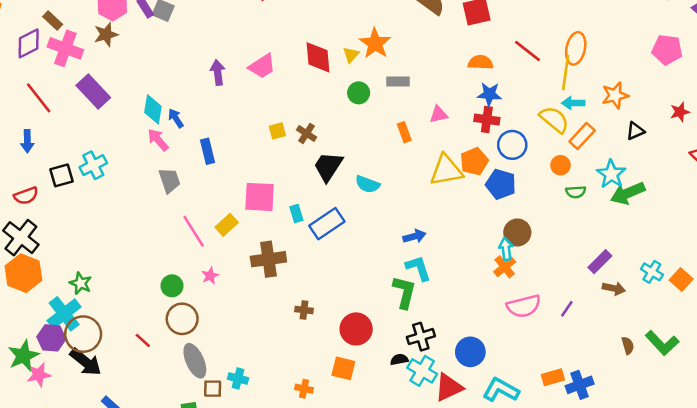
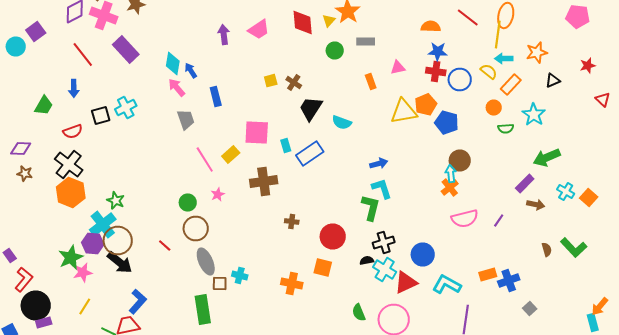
yellow semicircle: (554, 120) -> (489, 72), size x0.7
blue circle: (512, 145) -> (460, 80), moved
green arrow: (628, 193) -> (547, 158), moved
orange cross: (304, 389) -> (292, 284), size x1.5

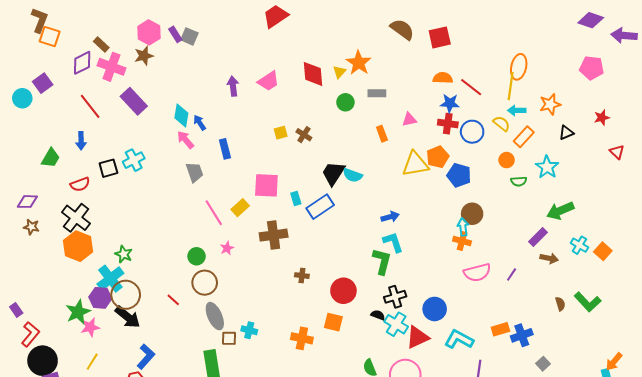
red line: (468, 18) -> (471, 87), moved
black trapezoid: (311, 108) -> (333, 173), moved
orange cross: (450, 188) -> (462, 241), turned -36
black semicircle: (367, 260) -> (378, 315), turned 32

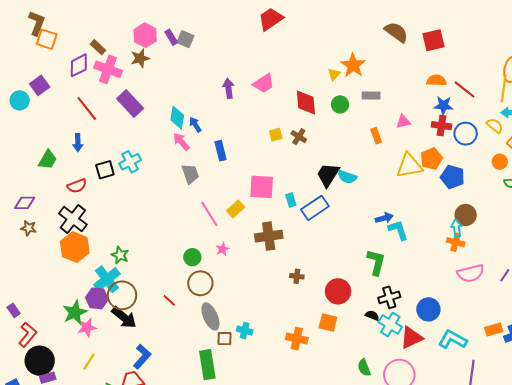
red diamond: (313, 74) -> (306, 102), moved
cyan L-shape: (393, 242) -> (398, 230), moved

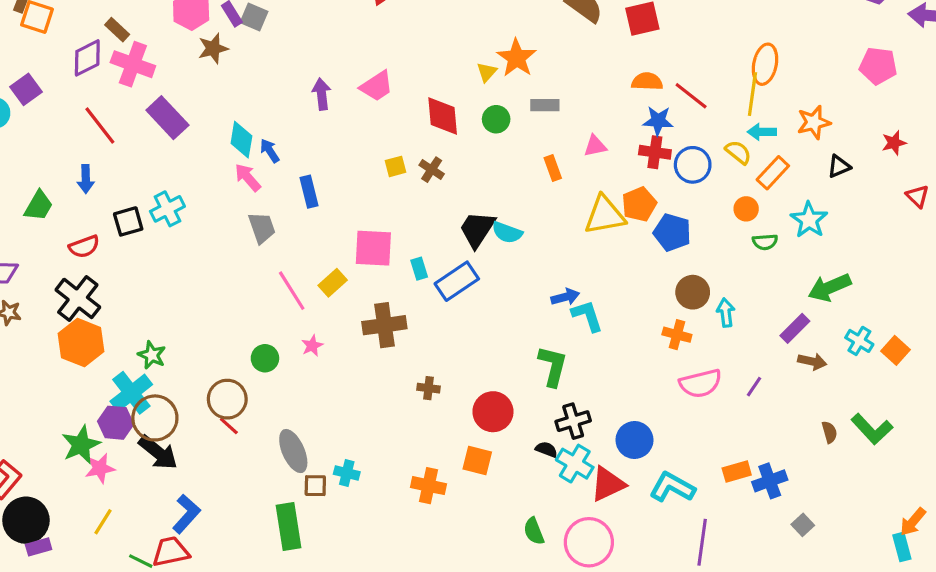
brown star: (140, 58) -> (213, 48), moved
cyan arrow: (457, 228) -> (726, 313), moved
brown circle: (200, 283) -> (227, 399), moved

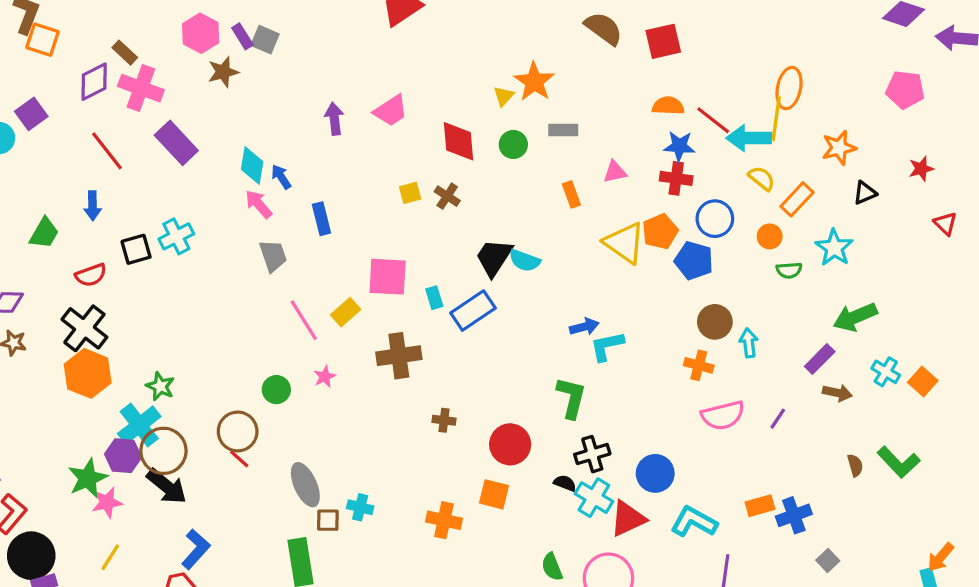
cyan arrow: (762, 132) -> (749, 138), moved, size x1.5
blue circle: (693, 165) -> (715, 219), moved
yellow triangle: (605, 215) -> (625, 243), turned 45
cyan L-shape: (587, 316) -> (607, 346), turned -84

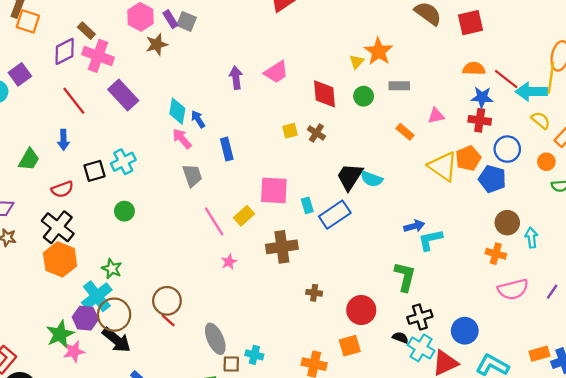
orange rectangle: (571, 194) -> (405, 132), turned -30
green circle: (276, 390) -> (124, 211), moved
orange square: (494, 494) -> (350, 346), turned -30

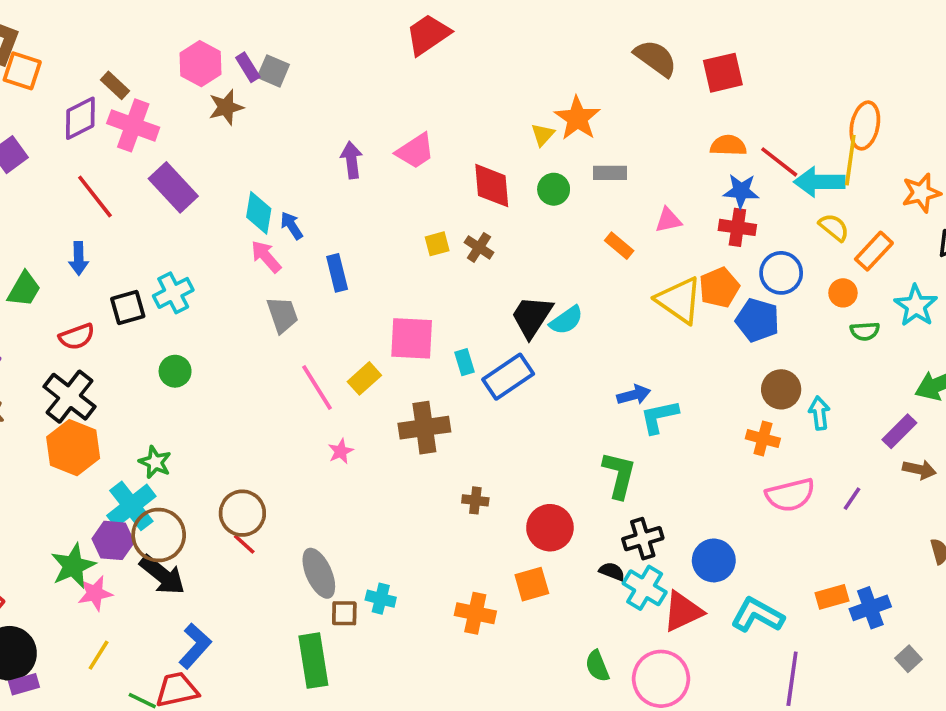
cyan semicircle: (372, 179) -> (566, 320), turned -55

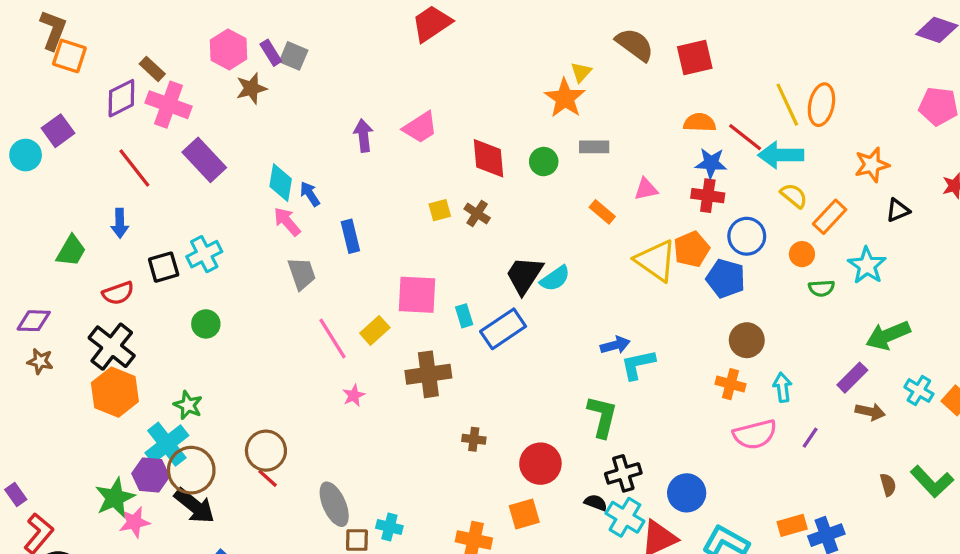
yellow triangle: (543, 135) -> (581, 72), moved
yellow line: (850, 160) -> (787, 105), moved, turned -33
cyan arrow: (819, 413) -> (782, 387), moved

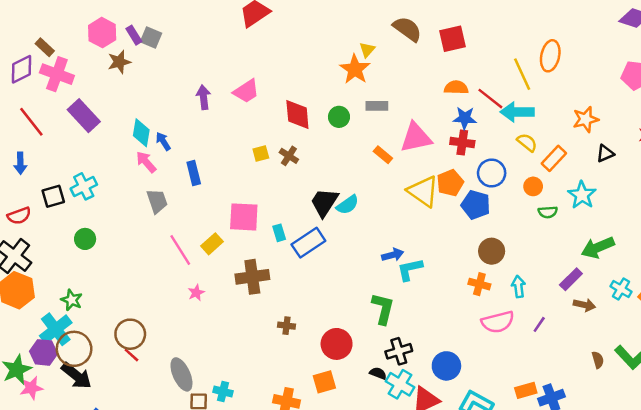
orange ellipse: (821, 105) -> (550, 56), moved
pink triangle: (646, 189) -> (416, 138), size x1.8

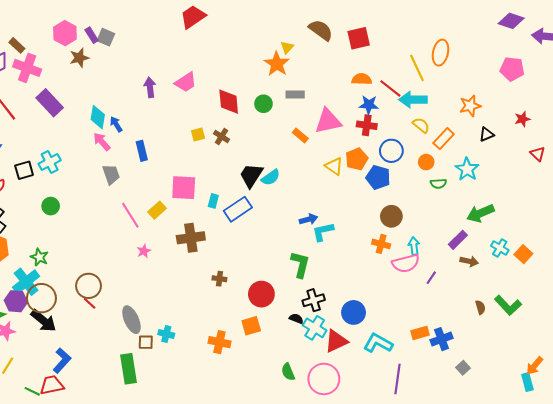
yellow triangle: (423, 191) -> (334, 166), size x0.7
cyan rectangle: (279, 233) -> (213, 201), turned 32
pink semicircle: (498, 322) -> (406, 263), moved

